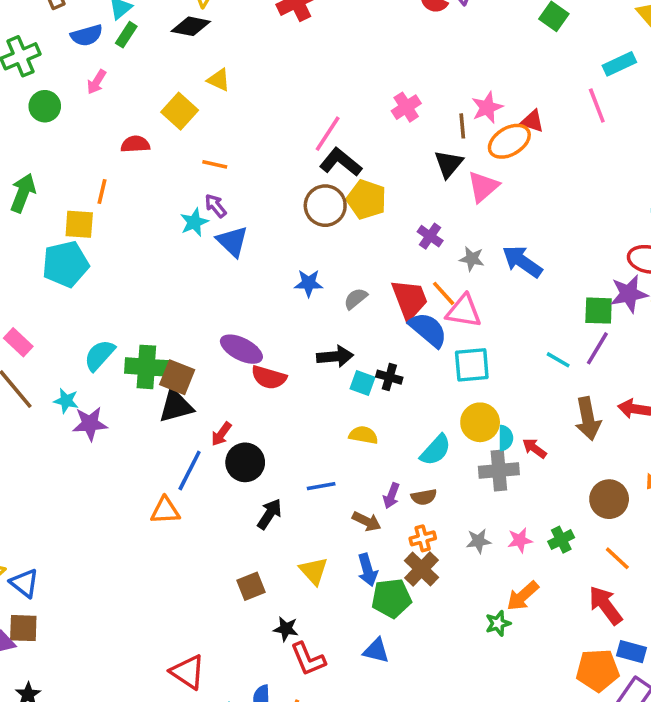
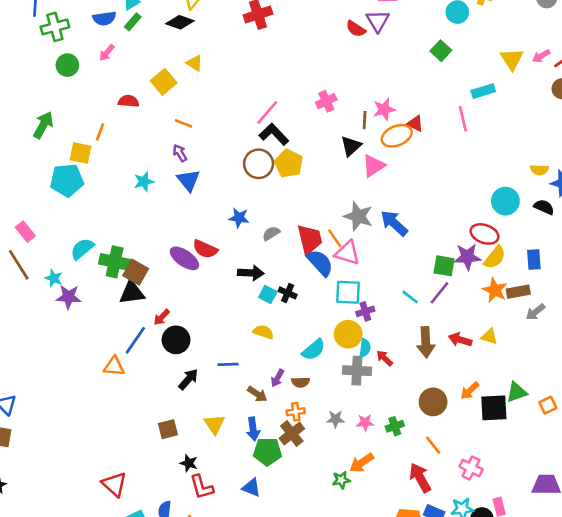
cyan star: (194, 222) -> (144, 182), moved
purple cross: (430, 236) -> (365, 311), moved, turned 30
gray star: (472, 259) -> (358, 216), size x1.6
red semicircle: (269, 377) -> (205, 249), moved

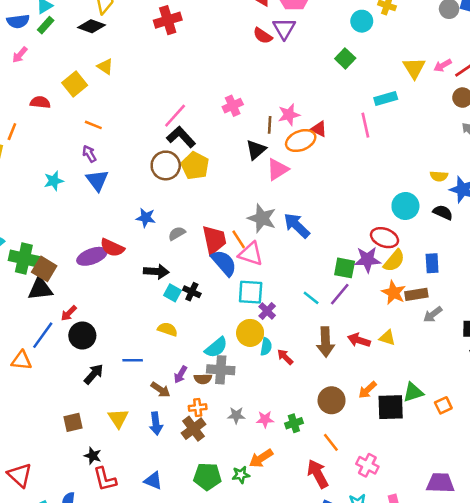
purple ellipse: (184, 258) -> (92, 256), turned -56
purple cross: (365, 311) -> (267, 311), turned -30
gray cross: (357, 371) -> (221, 370), moved
green pentagon: (267, 452) -> (207, 477), moved

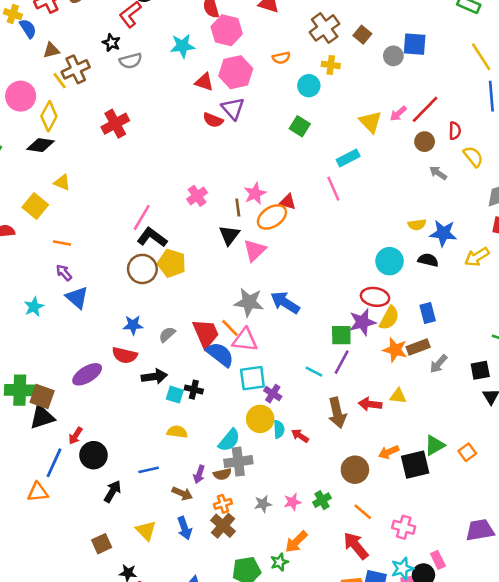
red semicircle: (112, 248) -> (125, 355), moved
orange arrow: (367, 390) -> (389, 452), turned 30

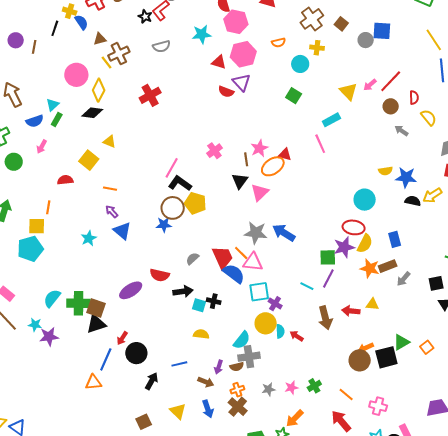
black star: (111, 43) -> (145, 16), moved
black semicircle: (428, 260) -> (413, 201), moved
blue star: (133, 325) -> (164, 225), moved
brown circle: (355, 470) -> (360, 360), moved

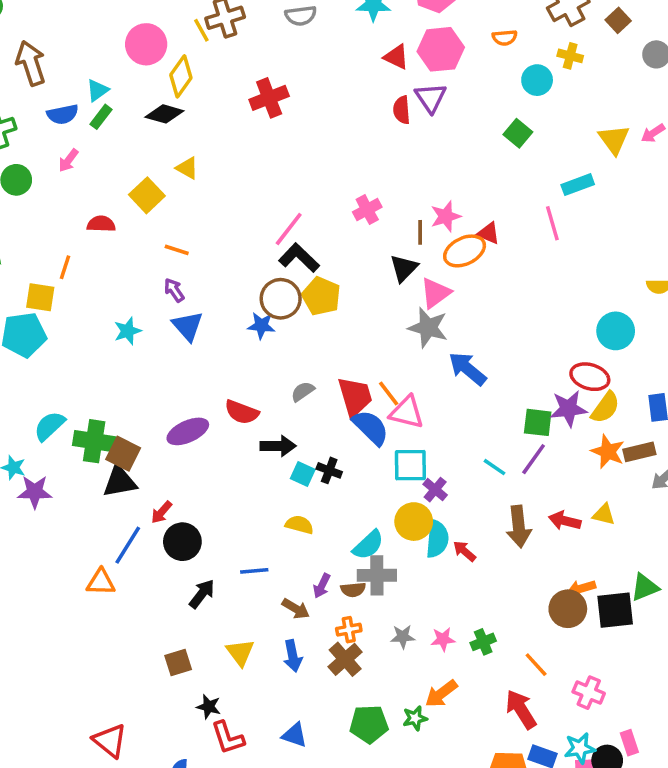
red semicircle: (226, 92) -> (402, 110), turned 56
gray star: (256, 233) -> (428, 328), moved
cyan semicircle: (280, 331) -> (437, 539), size x1.5

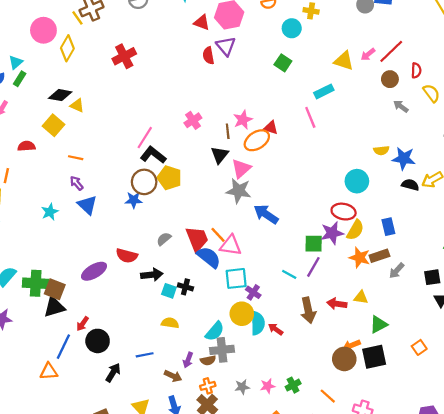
black diamond: (164, 114) -> (60, 95), moved
yellow triangle: (614, 139) -> (344, 61), turned -30
green triangle: (645, 587) -> (379, 324), moved

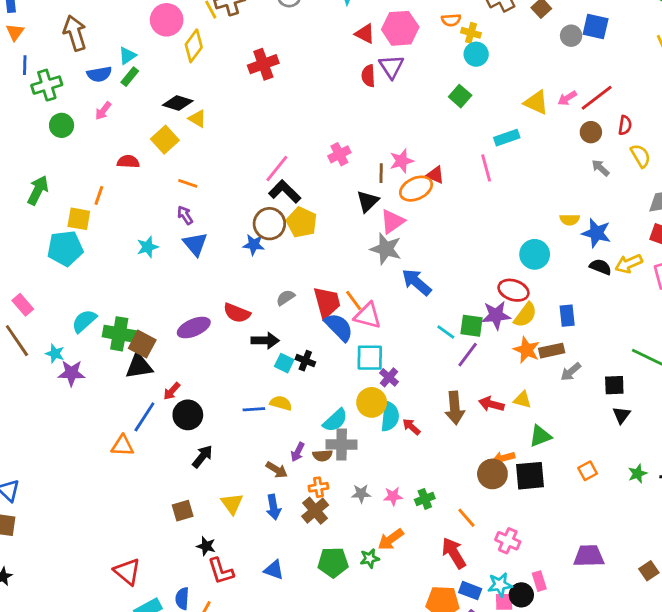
yellow cross: (311, 11) -> (471, 33), moved
cyan line: (289, 274) -> (446, 332), moved
blue line: (145, 355) -> (254, 409), moved

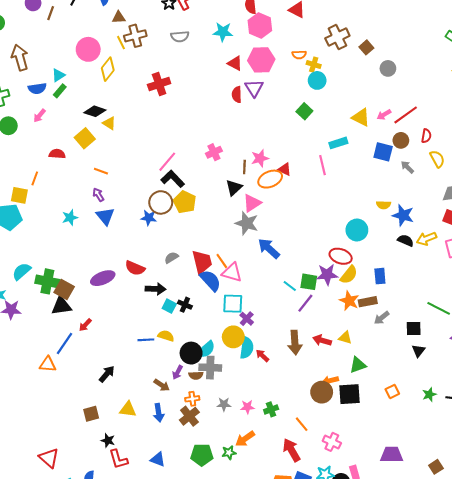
blue square: (596, 27) -> (383, 152), moved
black circle: (188, 415) -> (191, 353), moved
yellow triangle: (232, 504) -> (128, 409), turned -48

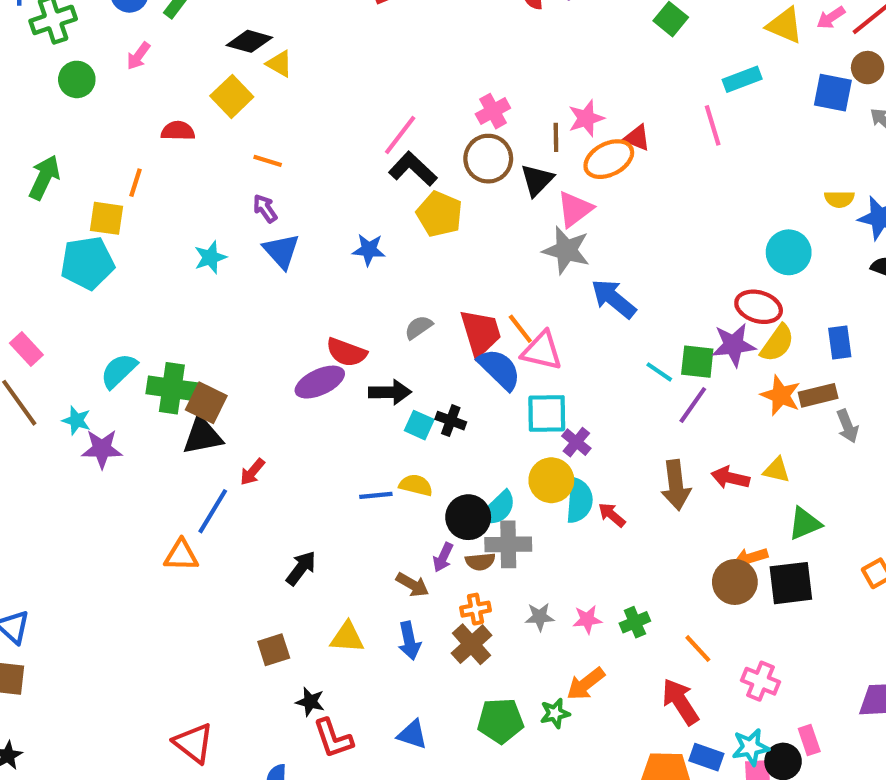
brown circle: (161, 202) -> (488, 159), moved
purple ellipse: (103, 278) -> (320, 382), moved
gray arrow: (382, 318) -> (848, 426), turned -70

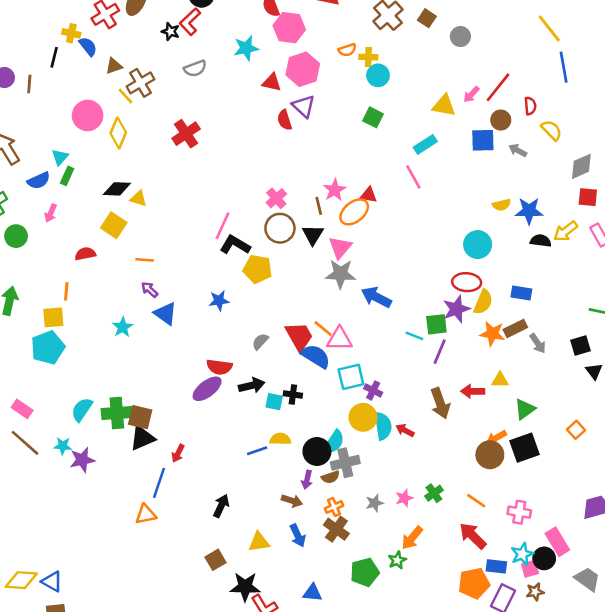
blue rectangle: (840, 343) -> (521, 293), turned -60
black star: (310, 702) -> (245, 587), size x1.6
pink rectangle: (809, 740) -> (557, 542), size x1.5

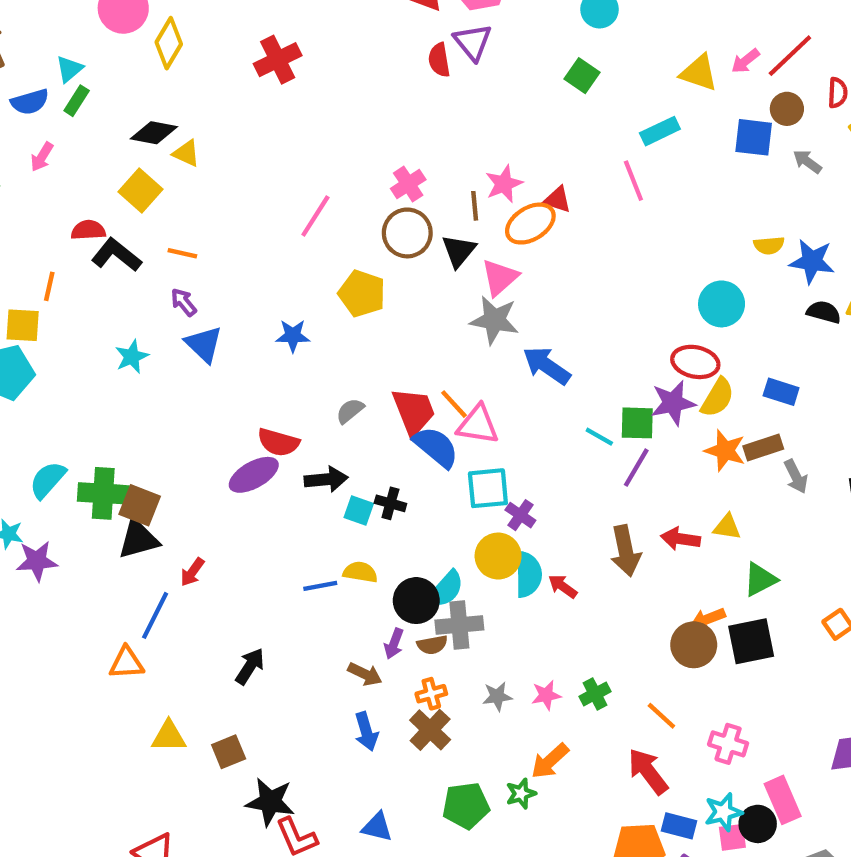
black L-shape: (235, 245) -> (117, 255), moved
yellow triangle: (259, 542) -> (169, 736), moved

